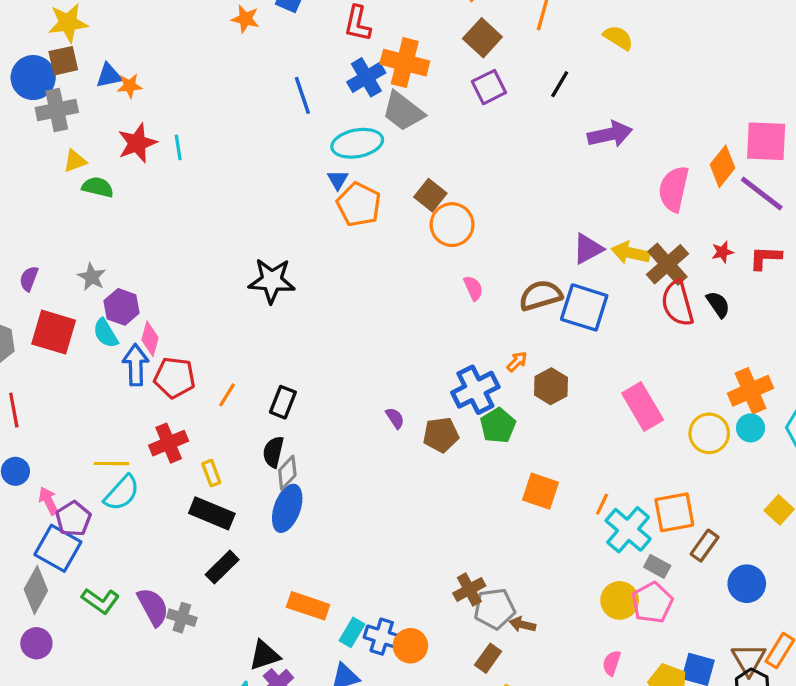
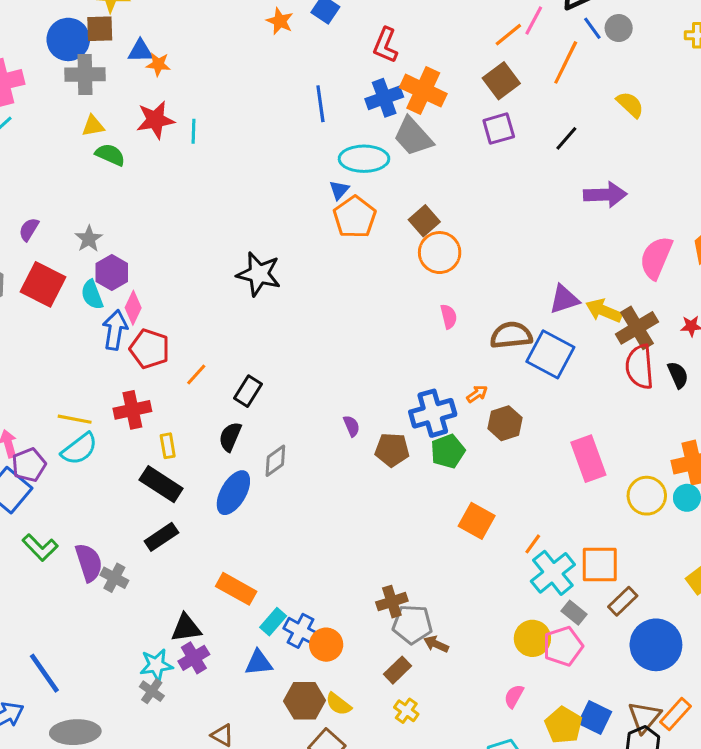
gray diamond: (287, 473) -> (275, 461), moved
blue circle: (747, 584) -> (656, 645), size x1.4

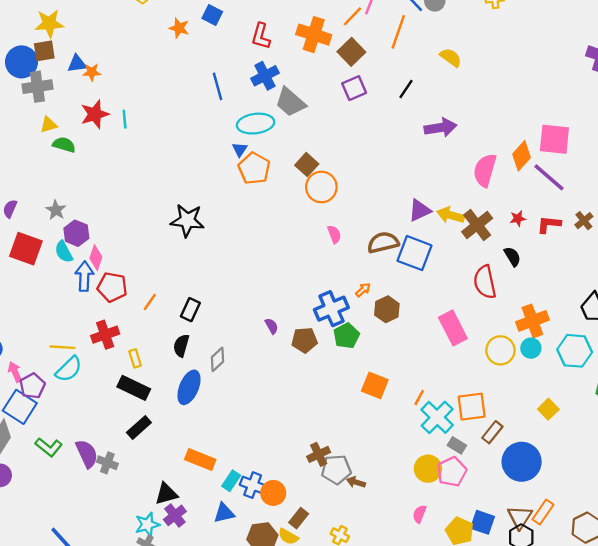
orange cross: (423, 91) -> (314, 35), moved
red semicircle: (640, 367) -> (485, 282), moved
brown rectangle: (398, 670) -> (299, 518), moved

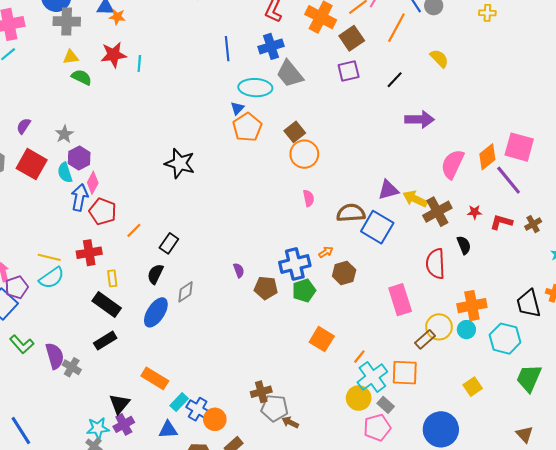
brown rectangle: (492, 432) -> (425, 339), moved
yellow circle: (428, 469) -> (359, 398), moved
black triangle: (166, 494) -> (119, 404), turned -45

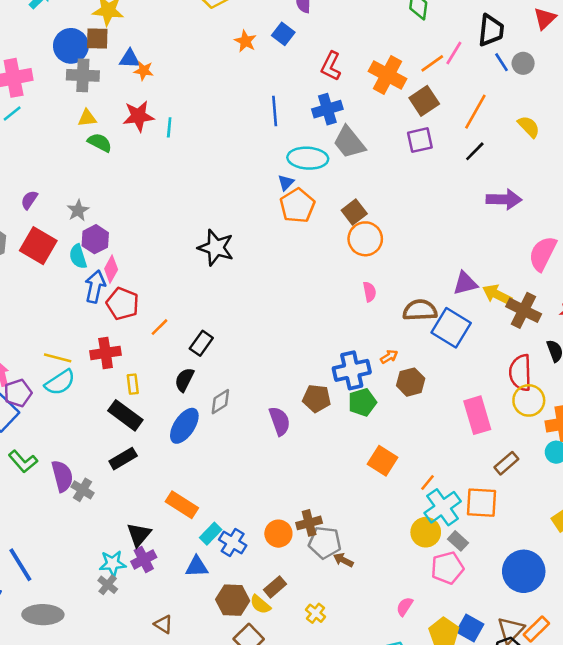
orange line: (396, 28) -> (475, 112), moved
brown cross: (437, 212) -> (524, 310), turned -36
purple semicircle: (239, 270) -> (280, 421), moved, size x1.6
yellow circle: (439, 327) -> (529, 400), moved
orange circle: (215, 419) -> (278, 534), moved

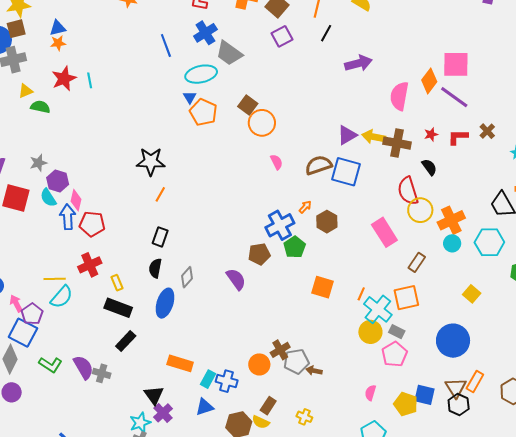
blue triangle: (130, 59) -> (58, 28), moved
gray star: (78, 210) -> (38, 163), turned 30
orange line: (160, 327) -> (160, 194), moved

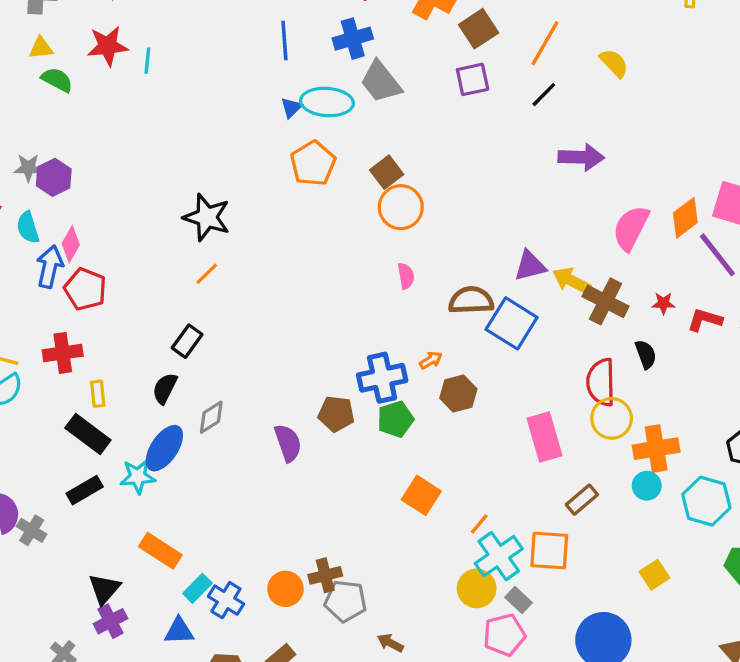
blue triangle: (190, 97) -> (291, 108), moved
purple hexagon: (58, 181) -> (54, 177), moved
brown arrow: (314, 371) -> (390, 643), moved
cyan star: (140, 423) -> (138, 477), moved

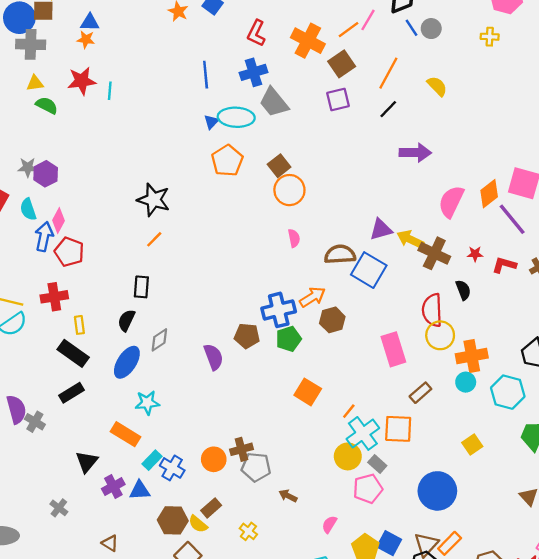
black rectangle: (187, 341) -> (141, 287), turned -30
orange arrow: (431, 360) -> (313, 297), size x1.6
cyan star: (138, 477) -> (147, 403), moved
purple cross: (110, 621) -> (113, 487), moved

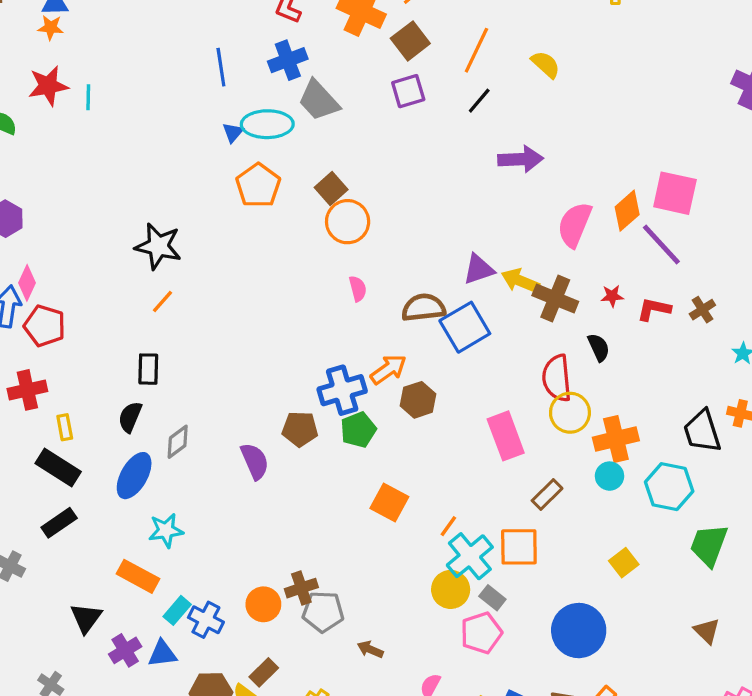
blue square: (369, 270) -> (465, 327), turned 32

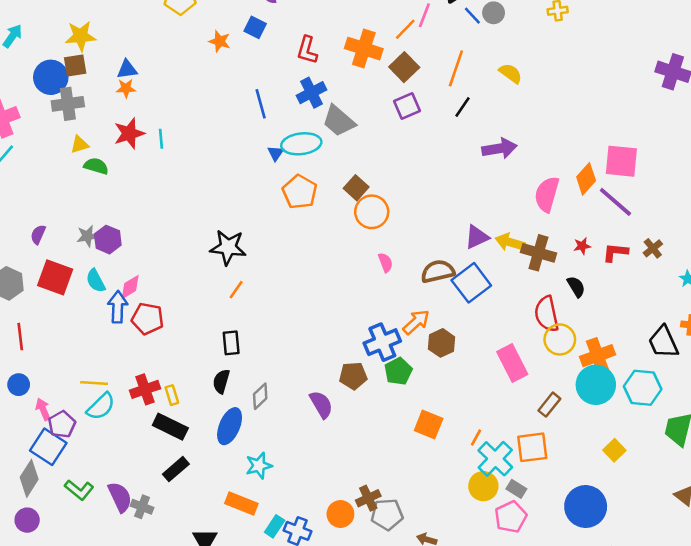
pink diamond: (27, 283) -> (130, 287), turned 40
red cross: (27, 390) -> (145, 389), moved
cyan circle: (610, 476) -> (596, 385), size x1.8

